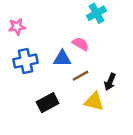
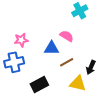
pink star: (17, 27) -> (21, 40), moved
blue cross: (26, 61) -> (14, 62), moved

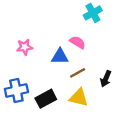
blue cross: (14, 62) -> (16, 90), moved
yellow triangle: (78, 83) -> (79, 98), moved

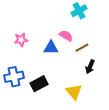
brown line: (78, 73) -> (82, 48), moved
yellow triangle: (79, 98) -> (74, 92), moved, turned 36

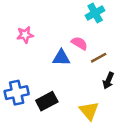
pink star: (21, 40) -> (25, 35), moved

